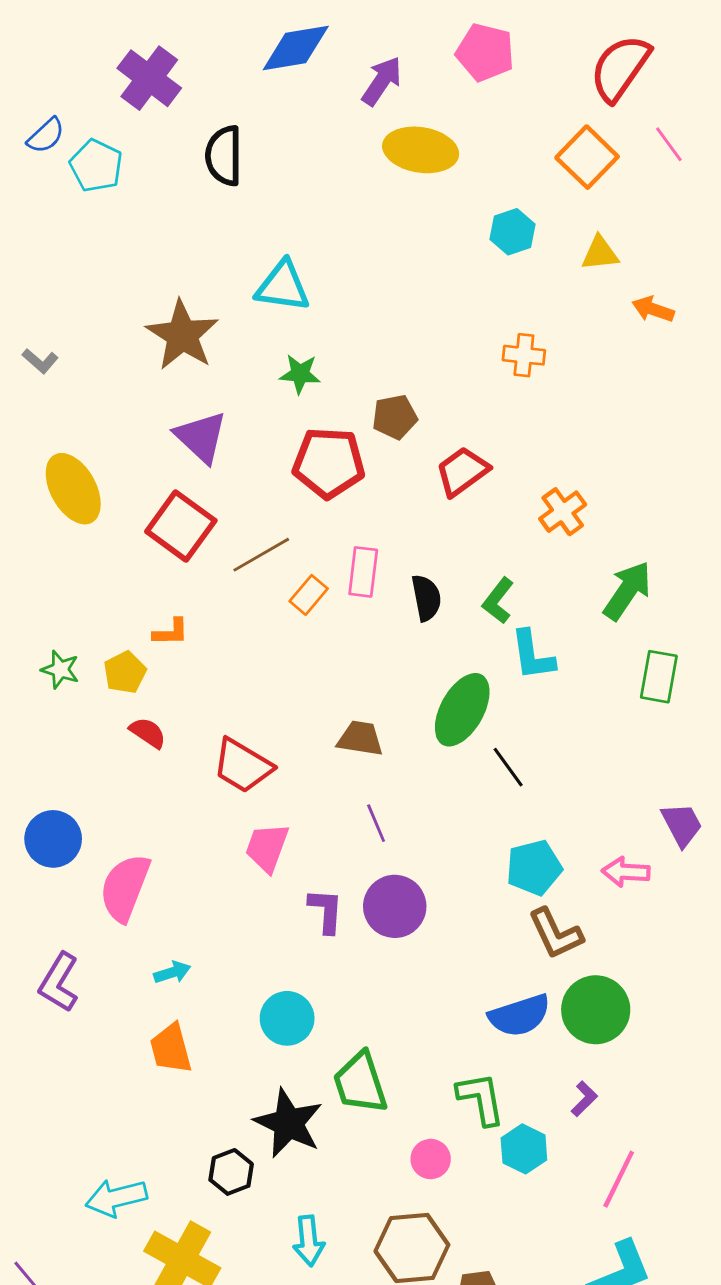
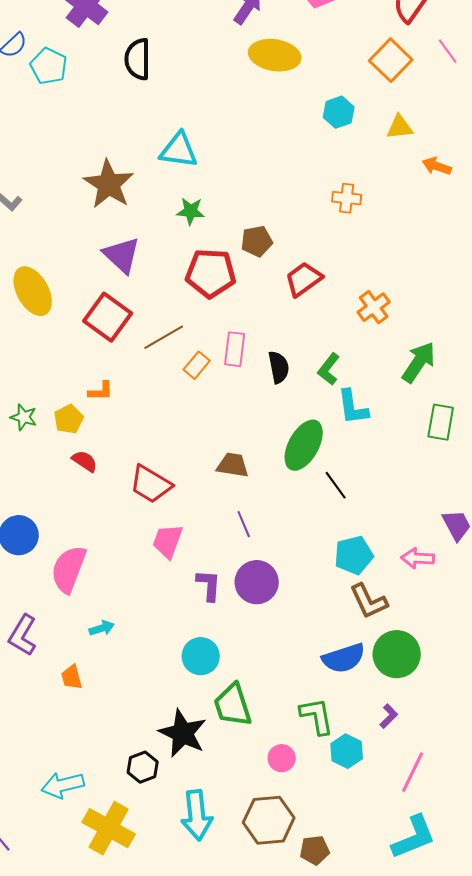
cyan circle: (287, 1018) -> (201, 656), moved
orange trapezoid: (171, 1048) -> (72, 677), moved, size x0.7
cyan arrow: (309, 1241) -> (197, 815), size x1.4

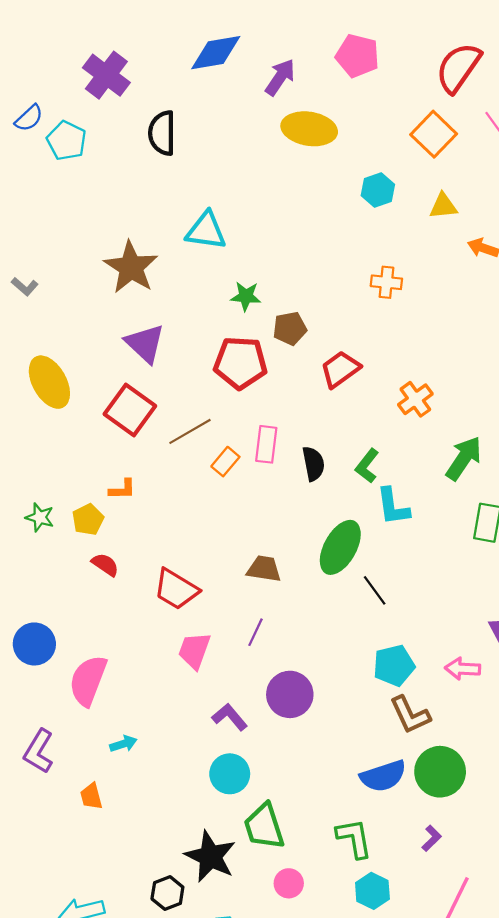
green star: (191, 211) -> (246, 296), moved
purple line: (244, 524) -> (255, 632), moved, turned 48
purple L-shape: (209, 585) -> (230, 717), moved, turned -44
cyan hexagon: (347, 751) -> (372, 891), moved
pink circle: (282, 758) -> (289, 883), moved

